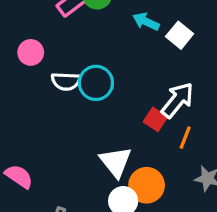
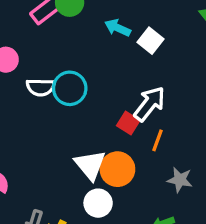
orange circle: (147, 185) -> (117, 169), moved

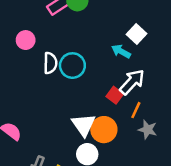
cyan arrow: (118, 28) -> (121, 51), moved
white semicircle: (41, 87) -> (50, 63), turned -95
gray star: (180, 180) -> (148, 130), moved

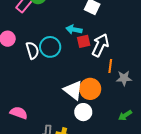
cyan arrow: (121, 51) -> (74, 30), moved
red square: (115, 95) -> (84, 41), moved, turned -32

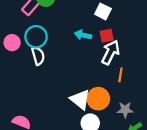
red square: (84, 41) -> (107, 36), moved
cyan circle: (50, 47) -> (36, 37), moved
gray star: (124, 78) -> (125, 110), moved

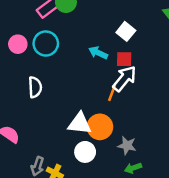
white semicircle: (38, 56) -> (35, 87), moved
orange line: (120, 75) -> (112, 93), moved
white triangle: (80, 100) -> (80, 123), turned -45

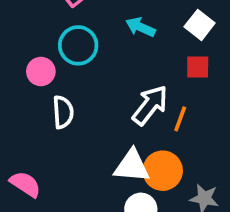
pink circle: (18, 44) -> (41, 71), moved
cyan arrow: (98, 53) -> (140, 27), moved
white arrow: (124, 79) -> (150, 105), moved

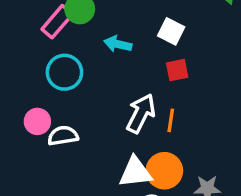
pink circle: (41, 71) -> (37, 121), moved
white semicircle: (63, 112) -> (63, 136), turned -84

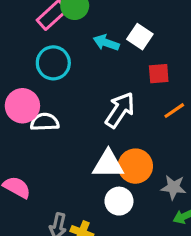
white square: (171, 31) -> (140, 37), moved
orange line: (171, 120) -> (174, 111), moved, turned 40
pink circle: (37, 121) -> (22, 106), size x1.4

